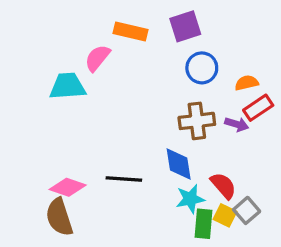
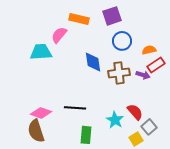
blue diamond: (179, 164) -> (93, 62), moved
cyan star: (190, 199) -> (115, 120), turned -30
yellow square: (225, 215) -> (136, 139), moved, turned 32
green rectangle: (203, 224) -> (86, 135), moved

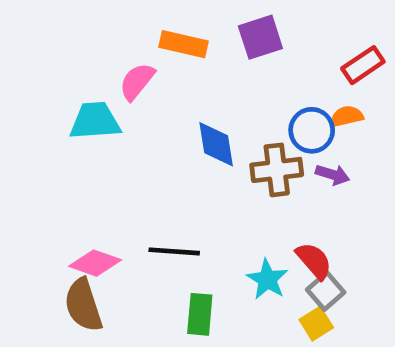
blue circle: (122, 41) -> (312, 130), moved
red rectangle: (156, 65) -> (363, 65), moved
gray square: (149, 127) -> (326, 291), moved

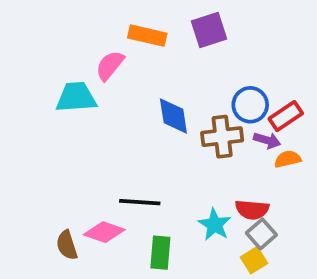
red rectangle: (363, 65) -> (286, 116), moved
orange semicircle: (347, 116) -> (288, 159), moved
red semicircle: (314, 261) -> (252, 210), turned 136
pink diamond: (95, 263) -> (104, 232), moved
brown semicircle: (83, 305) -> (67, 245), size x0.7

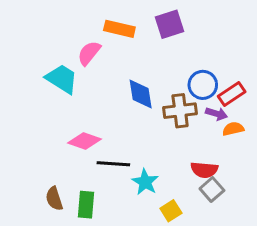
cyan trapezoid: (76, 97) -> (62, 79), turned 36
cyan star: (215, 225) -> (145, 182), moved
pink diamond: (104, 232) -> (85, 141), moved
green rectangle: (160, 253) -> (86, 205), moved
yellow square: (254, 260) -> (171, 211), moved

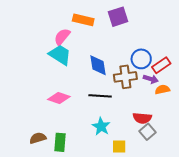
cyan trapezoid: (62, 79) -> (60, 55), moved
black line: (113, 164) -> (100, 96), moved
brown semicircle: (54, 199) -> (38, 138), turned 91
yellow square: (171, 211) -> (119, 147), turned 32

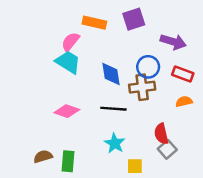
blue circle: (141, 59) -> (148, 67), moved
red rectangle: (161, 65) -> (183, 74), turned 54
purple arrow: (151, 79) -> (173, 42), moved, size x1.5
red semicircle: (142, 118) -> (161, 134), turned 72

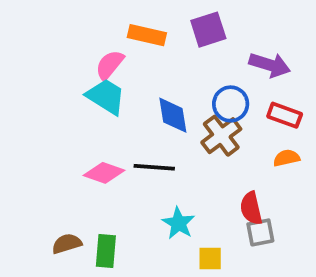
brown cross: (142, 87) -> (221, 136), turned -30
black line: (113, 109) -> (154, 167), moved
gray square: (167, 149) -> (260, 232), turned 30

